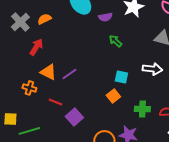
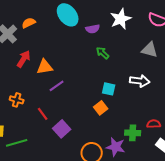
orange semicircle: (44, 19) -> (29, 23), moved
orange triangle: (48, 72) -> (45, 67), moved, turned -36
red line: (55, 102) -> (43, 114), turned 32
green cross: (142, 109) -> (133, 133), moved

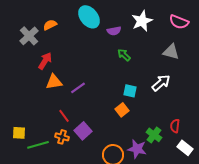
orange triangle: (45, 67) -> (54, 82), moved
white arrow: (140, 81) -> (161, 83), turned -48
orange cross: (17, 100) -> (62, 137), moved
red semicircle: (154, 124) -> (175, 126), turned -80
green cross: (133, 133) -> (154, 135), turned 35

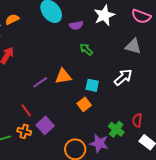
orange triangle: (54, 82) -> (63, 76), moved

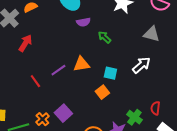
purple semicircle: (76, 25) -> (83, 22), moved
red line: (26, 110) -> (35, 81), moved
orange cross: (24, 131) -> (42, 119), turned 32

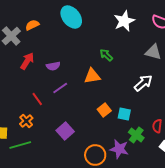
purple semicircle: (83, 22) -> (53, 66), moved
orange triangle: (81, 64) -> (92, 76), moved
cyan square: (110, 73) -> (124, 114), moved
orange cross: (42, 119) -> (26, 121), moved

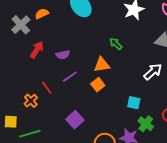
orange square: (104, 110) -> (98, 85), moved
orange cross: (26, 121) -> (31, 101), moved

